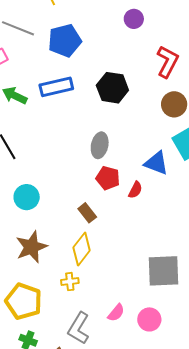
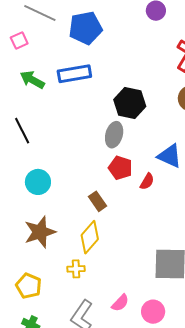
black hexagon: (112, 88) -> (130, 103), moved
yellow pentagon: (24, 301) -> (29, 286), size x0.7

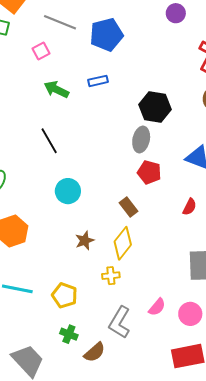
blue rectangle: (74, 74) -> (98, 81), size x0.6
red semicircle: (147, 181) -> (190, 207), moved
brown star: (40, 232) -> (85, 241), moved, size x0.6

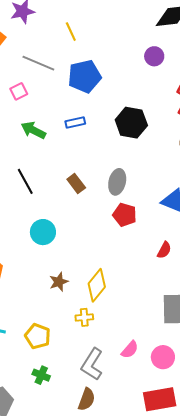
black hexagon: (155, 107) -> (131, 123), moved
brown rectangle: (128, 207) -> (76, 184), moved
brown semicircle: (95, 352) -> (87, 399), moved, turned -30

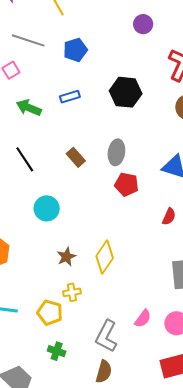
blue pentagon: (85, 76) -> (75, 50), size x0.7
yellow cross: (84, 317) -> (72, 292), moved

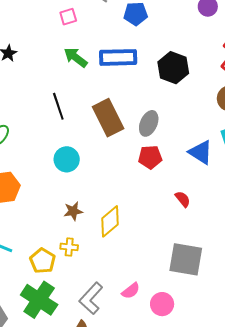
blue rectangle: (70, 97) -> (118, 57), size x1.8
brown rectangle: (76, 157) -> (108, 118), size x1.8
red pentagon: (127, 184) -> (150, 157), turned -30
red semicircle: (169, 217) -> (183, 199), turned -78
green cross: (57, 351) -> (39, 300), size x2.0

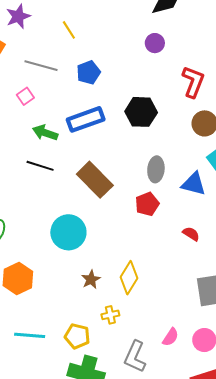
black line: (58, 106) -> (40, 166), moved, turned -36
gray ellipse: (149, 123) -> (156, 169), moved
cyan circle: (67, 159) -> (68, 232), size x1.4
yellow cross: (69, 247) -> (110, 315), moved

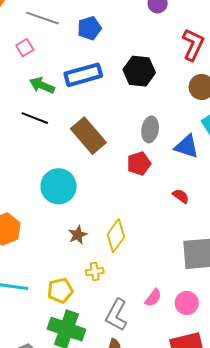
yellow pentagon: (77, 336) -> (60, 291), turned -30

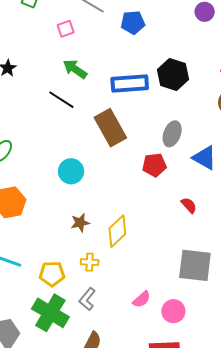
blue rectangle: (83, 75) -> (130, 84), moved
cyan circle: (59, 186) -> (71, 171), size x0.7
gray L-shape: (116, 315) -> (87, 299), moved, size x0.7

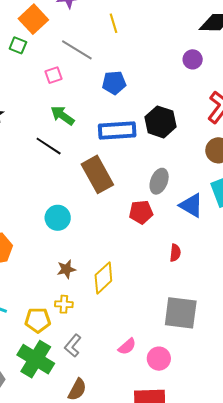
blue pentagon: (133, 22) -> (114, 83), moved
red semicircle: (189, 205) -> (175, 253), turned 48
yellow cross: (90, 262) -> (64, 304), moved

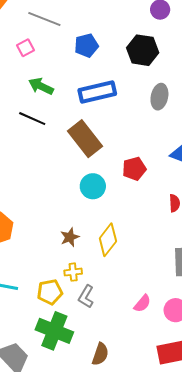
black hexagon: (160, 122) -> (143, 50), moved
gray ellipse: (159, 181) -> (159, 97), moved
cyan circle: (58, 218) -> (93, 186), moved
gray L-shape: (73, 346) -> (86, 297), moved

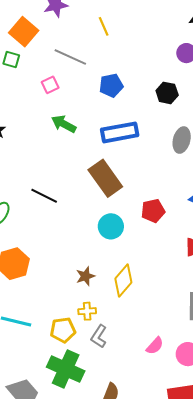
black hexagon: (143, 50) -> (167, 93), size x0.7
black line: (32, 119) -> (44, 196), moved

